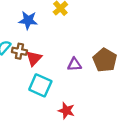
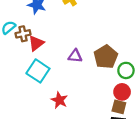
brown cross: (19, 51) -> (23, 34), turned -32

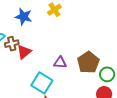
cyan square: (38, 71) -> (42, 83), moved

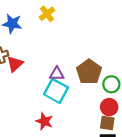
cyan square: (42, 83) -> (56, 91), moved

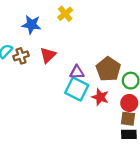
red triangle: (15, 64) -> (48, 55), moved
red star: (44, 121) -> (100, 97), moved

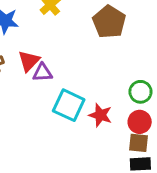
brown pentagon: (108, 69) -> (109, 22), moved
purple triangle: (77, 72) -> (43, 73), moved

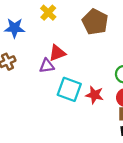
red triangle: (29, 61) -> (57, 53), moved, turned 30

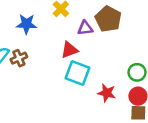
purple triangle: (47, 66) -> (85, 28), moved
cyan square: (69, 89) -> (77, 73), moved

